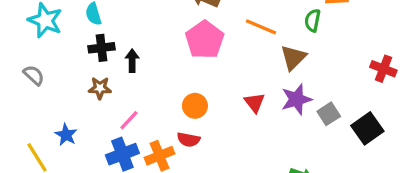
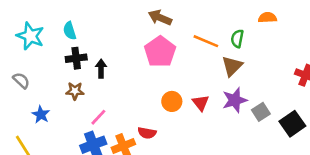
green semicircle: (313, 20) -> (237, 39), moved
orange circle: (195, 106) -> (172, 101), moved
blue star: (66, 135) -> (41, 115), moved

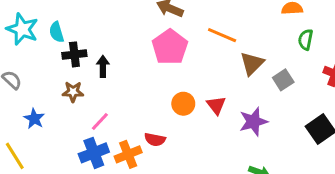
cyan semicircle: (70, 31) -> (57, 32), moved
green semicircle: (237, 39) -> (306, 40), moved
purple star: (235, 100) -> (253, 122), moved
gray square: (261, 112) -> (283, 80), moved

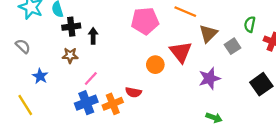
green semicircle: (306, 40) -> (250, 24), moved
pink pentagon: (170, 47) -> (145, 21), turned 30
red triangle: (216, 105) -> (181, 52), moved, size x1.5

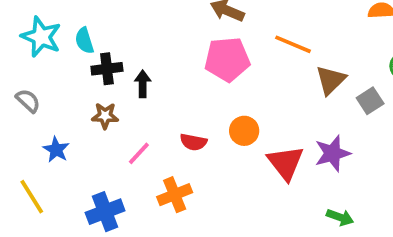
red triangle: (181, 52) -> (285, 163), moved
red semicircle: (133, 92) -> (193, 142), moved
blue cross: (86, 103) -> (105, 212), moved

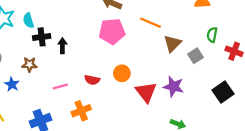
brown star: (105, 116) -> (29, 64), moved
pink line: (139, 153) -> (60, 87), turned 32
purple star: (332, 153) -> (174, 87), turned 30

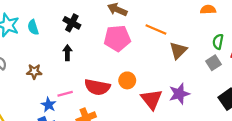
black cross: (42, 37) -> (72, 23), moved, turned 35
gray square: (196, 56) -> (214, 63), moved
red semicircle: (92, 80) -> (97, 87), size x1.6
blue star: (12, 84) -> (49, 105), moved
purple star: (174, 87) -> (179, 94), turned -30

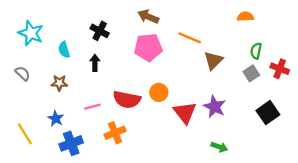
cyan semicircle: (33, 27) -> (64, 50), moved
purple star: (179, 94) -> (215, 107), turned -30
blue star: (49, 105) -> (56, 118), moved

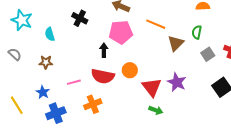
green semicircle: (256, 51) -> (197, 32), moved
black arrow: (95, 63) -> (104, 50), moved
green arrow: (219, 147) -> (156, 110), moved

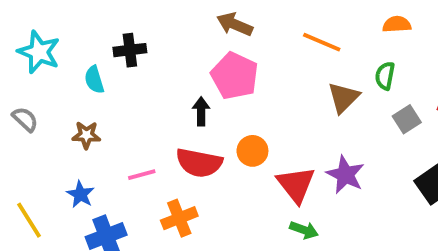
black cross: (80, 18) -> (130, 50), moved, turned -35
orange line: (156, 24) -> (322, 42), moved
pink pentagon: (121, 32) -> (235, 76), turned 30

